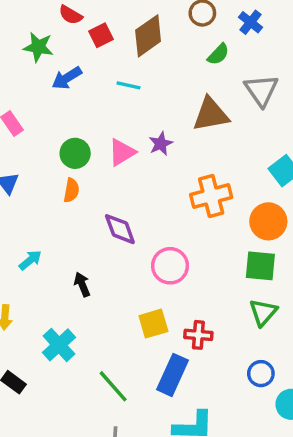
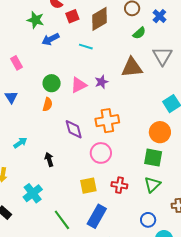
orange cross: (211, 196) -> (107, 121), moved
red cross: (198, 335) -> (119, 185), moved

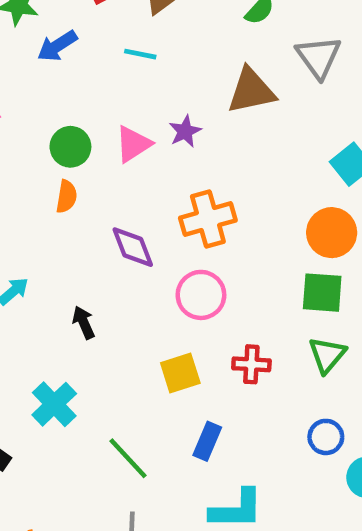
blue rectangle: (97, 216) -> (207, 441), size x0.7

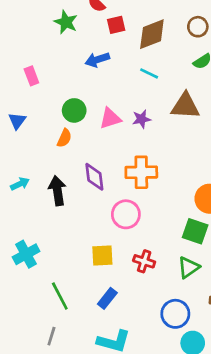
blue arrow: (57, 46) -> (97, 60), moved
cyan line: (140, 54) -> (149, 73), moved
black arrow: (84, 322) -> (57, 191), moved, size x1.5
blue circle: (326, 437) -> (175, 314), size x1.4

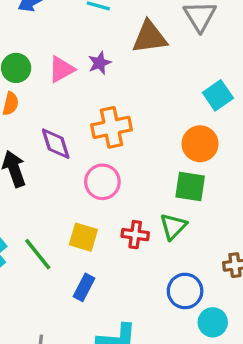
yellow square: (102, 255) -> (83, 237), turned 30
green triangle: (188, 267) -> (173, 226), moved
green line: (60, 296) -> (38, 254), moved
blue rectangle: (107, 298) -> (84, 287), moved

